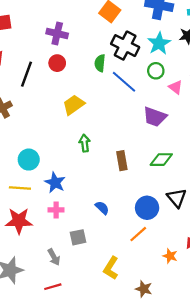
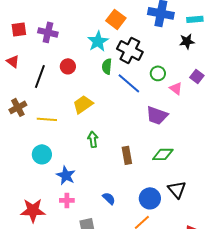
purple cross: (57, 34) -> (48, 32), moved
cyan star: (159, 43) -> (98, 41), moved
yellow line: (20, 188) -> (47, 119), moved

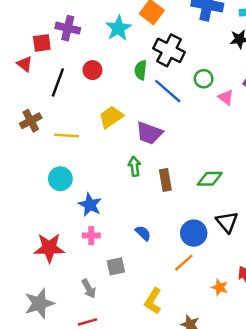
red square: (19, 29) -> (42, 43), moved
cyan star: (98, 41) -> (118, 28), moved
purple trapezoid: (157, 115) -> (149, 133), moved
green arrow: (93, 139) -> (134, 166), moved

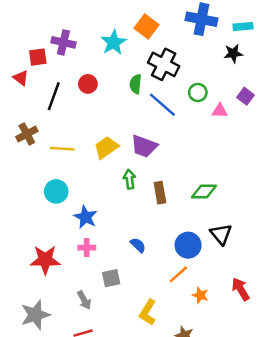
pink triangle: (226, 97) -> (220, 111), turned -35
yellow trapezoid: (111, 117) -> (106, 147), moved
orange star: (220, 287) -> (200, 295), moved

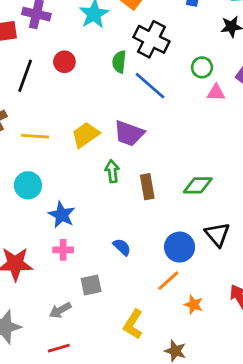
green circle: (198, 92) -> (202, 67), moved
gray arrow: (84, 300) -> (60, 310), turned 90

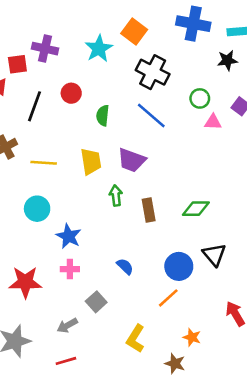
green semicircle: (119, 62) -> (103, 115), moved
yellow trapezoid: (85, 135) -> (91, 161), turned 116
gray square: (91, 285) -> (96, 302), turned -30
orange star: (194, 305) -> (192, 337), moved

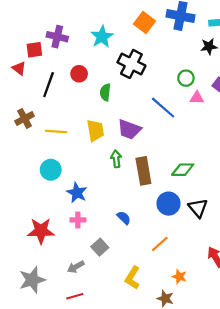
orange square: (134, 32) -> (145, 23), moved
black cross: (153, 72) -> (131, 64), moved
blue line: (151, 115) -> (163, 108), moved
brown rectangle: (149, 210) -> (143, 171), size x1.4
blue circle: (179, 266) -> (168, 204), moved

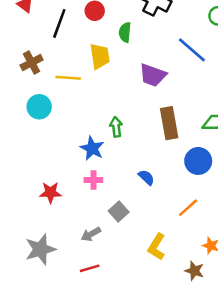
yellow trapezoid: (95, 130) -> (100, 56), moved
green arrow: (116, 159) -> (116, 127), moved
cyan circle: (51, 170) -> (39, 107), moved
red star: (41, 231) -> (50, 193), size x0.7

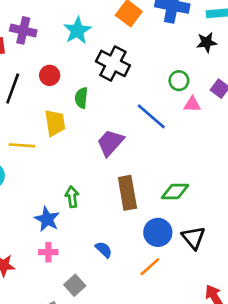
purple trapezoid: (153, 75) -> (110, 143), turned 112
orange line: (188, 208) -> (150, 267), moved

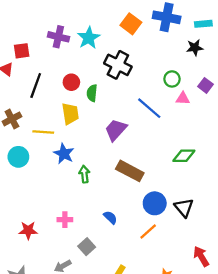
purple cross: (23, 30) -> (58, 37), moved
red circle: (50, 75) -> (71, 82), moved
green diamond: (175, 191) -> (184, 156), moved
brown rectangle: (127, 193) -> (130, 171), turned -52
blue star: (47, 219) -> (64, 154), moved

